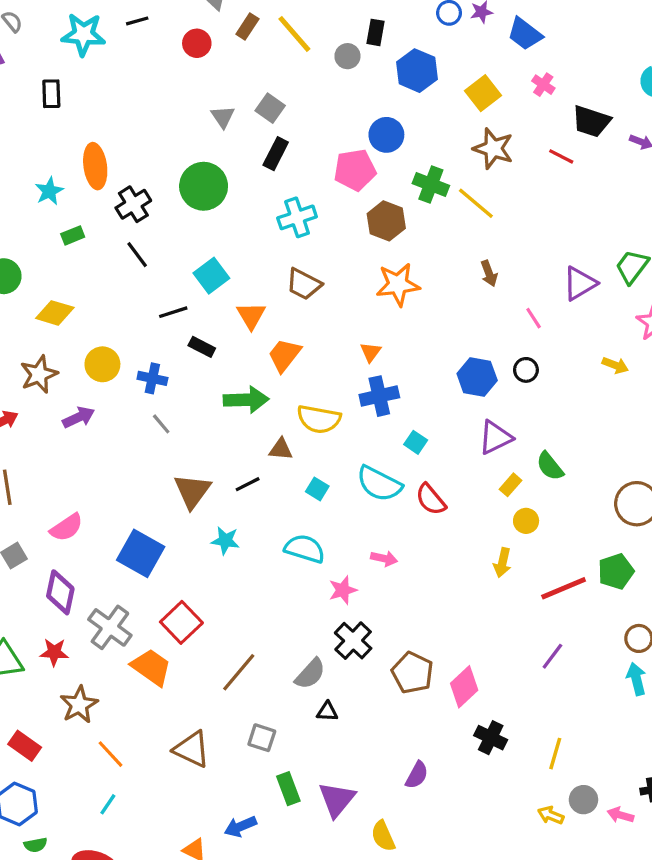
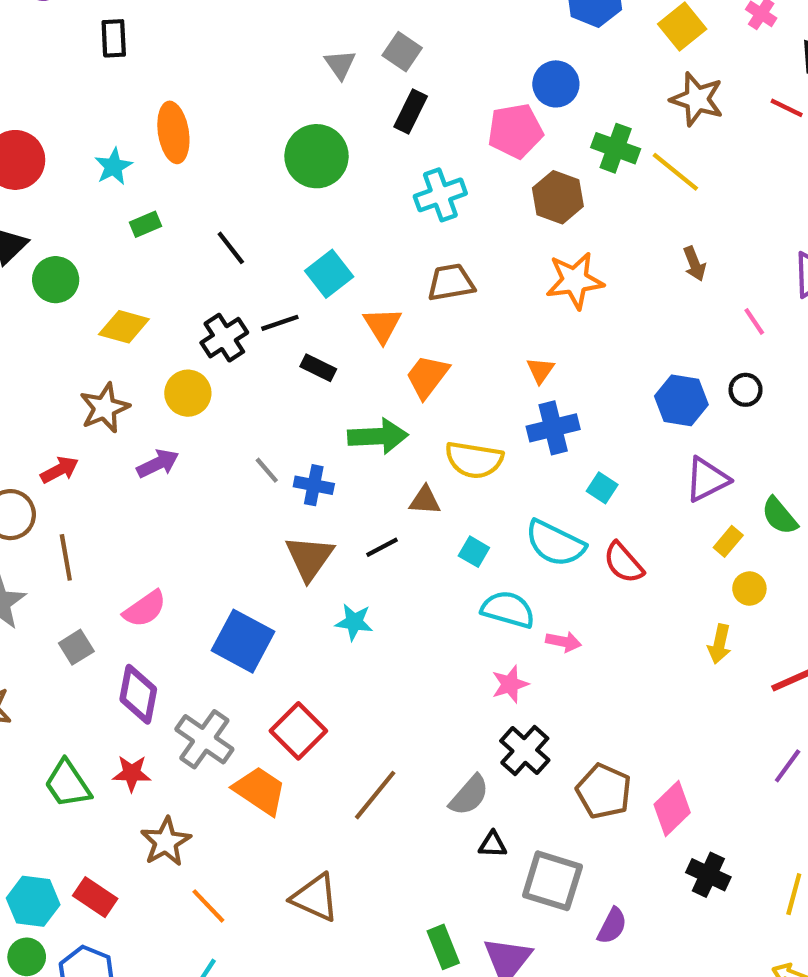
black cross: (133, 204) -> (224, 338), moved
brown trapezoid: (304, 284) -> (451, 282), turned 144
blue cross: (152, 378) -> (314, 485), moved
cyan semicircle: (305, 549) -> (508, 609), moved
gray square: (262, 738) -> (552, 881), moved, size x1.6

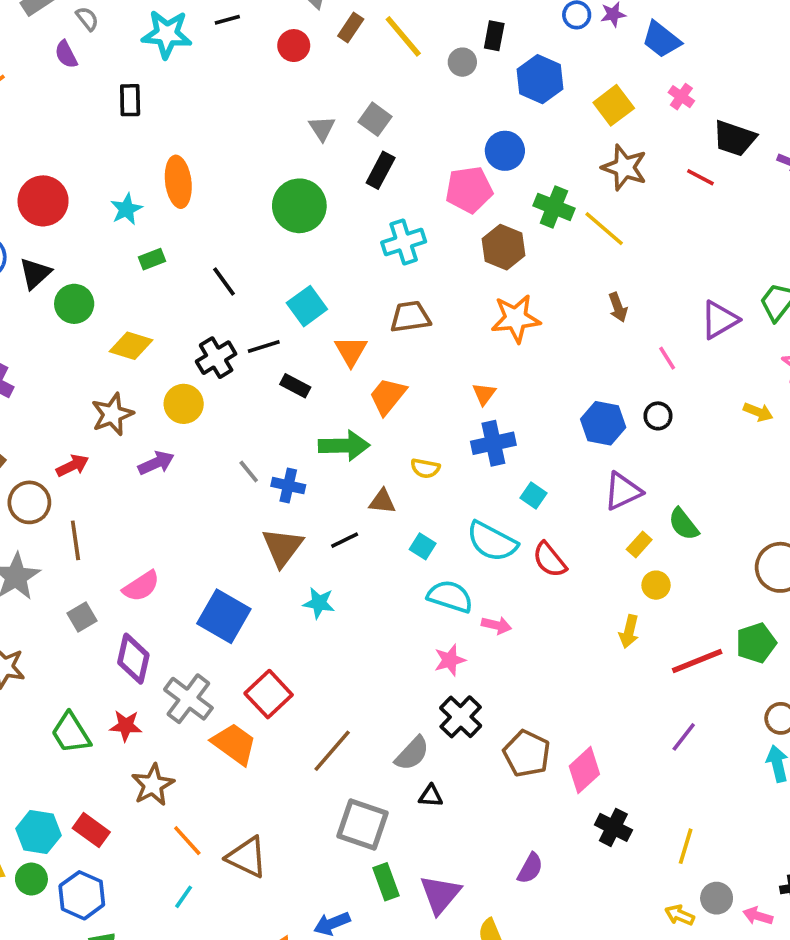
yellow semicircle: (474, 460) -> (425, 468), size x0.6
gray square: (552, 881) -> (362, 825), moved
brown triangle: (315, 898) -> (247, 857), moved

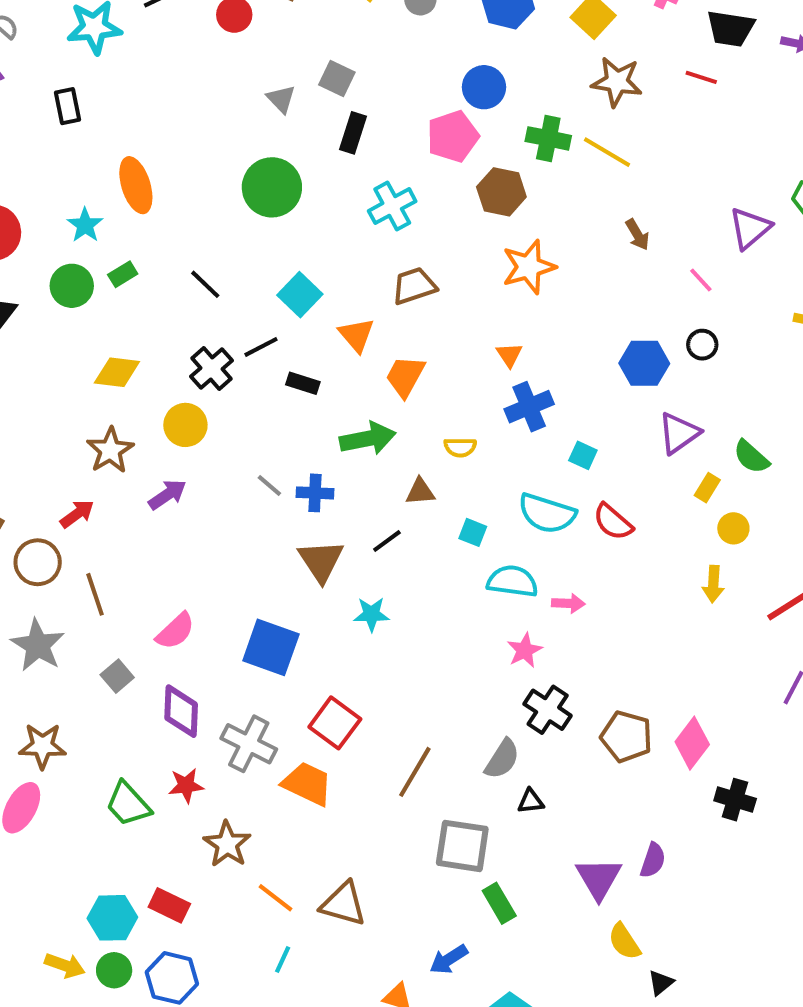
green circle: (74, 304) -> (72, 286), moved
purple triangle: (440, 894) -> (599, 878), moved

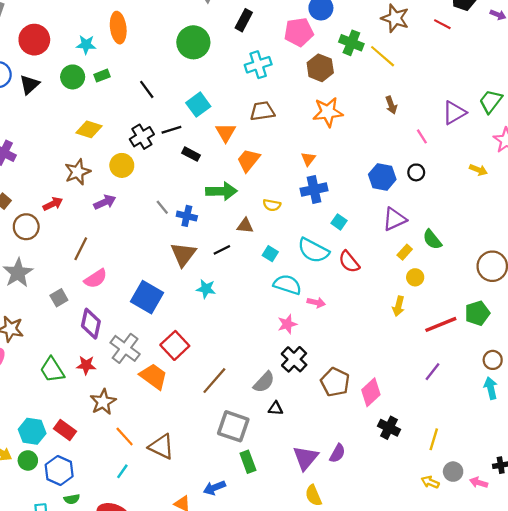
cyan star: (85, 225) -> (86, 45), turned 30
brown line: (95, 594) -> (81, 249), moved, turned 35

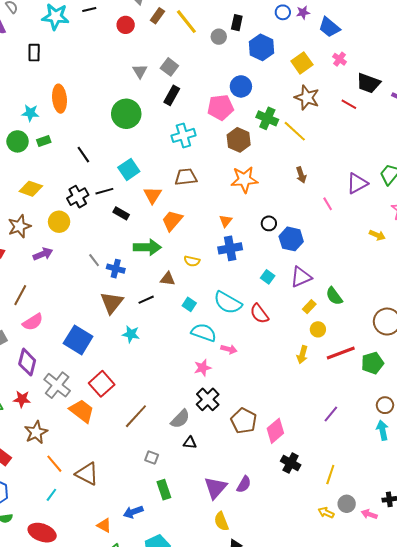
black circle: (416, 172) -> (269, 223), moved
cyan square: (339, 222) -> (268, 277), moved
red line: (441, 324) -> (341, 353), moved
gray square: (233, 426) -> (152, 458), size x0.5

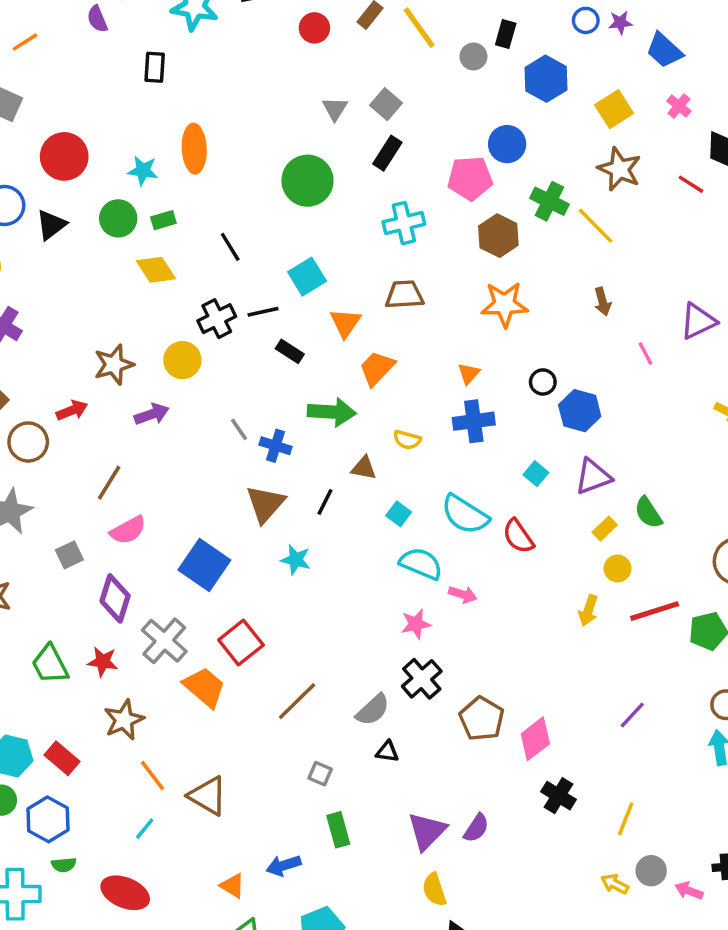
yellow diamond: (31, 189) -> (156, 270), moved, turned 35
black line: (146, 300) -> (325, 502), turned -42

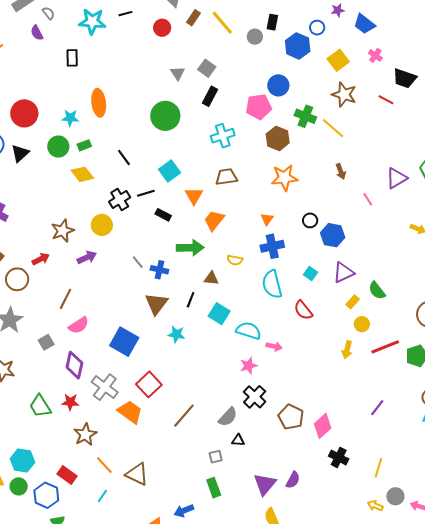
blue circle: (586, 20) -> (317, 28), moved
cyan square: (399, 514) -> (219, 314), moved, size x1.5
cyan semicircle: (465, 514) -> (272, 284), moved, turned 48
red rectangle: (62, 758) -> (67, 475), moved
gray square: (320, 774) -> (216, 457), moved, turned -32

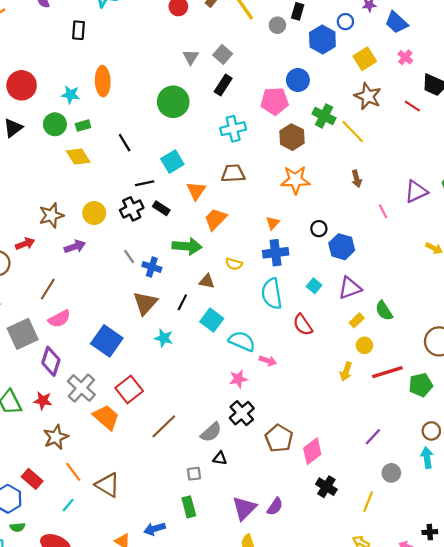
black cross: (120, 199) -> (132, 209), moved
gray square: (46, 342) -> (23, 334), size x1.8
gray circle: (395, 496) -> (391, 473), moved

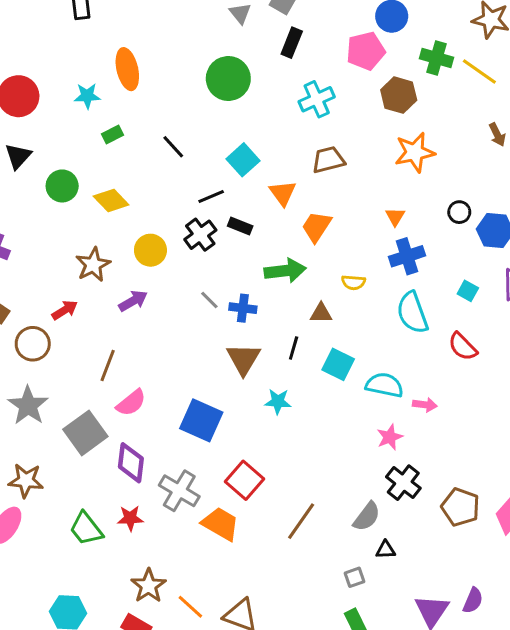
green circle: (55, 124) -> (62, 186), moved
yellow diamond: (78, 157) -> (111, 201), moved
brown star: (56, 437) -> (148, 586), moved

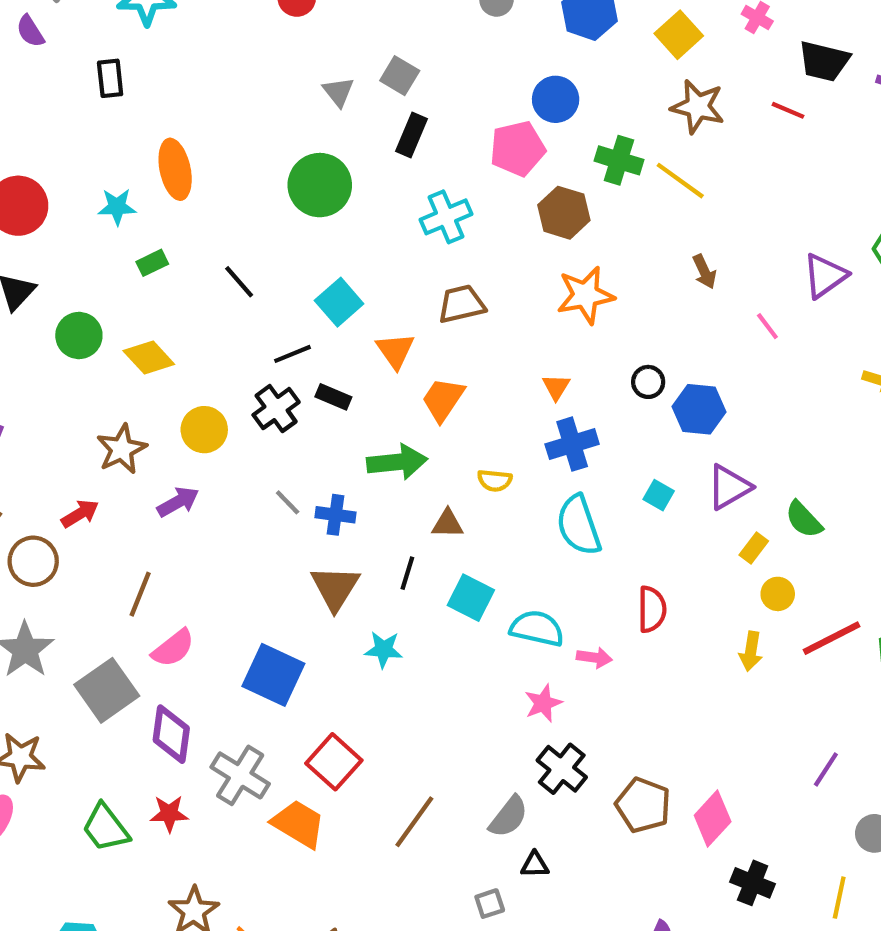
red semicircle: (463, 347) -> (652, 609), moved, turned -136

